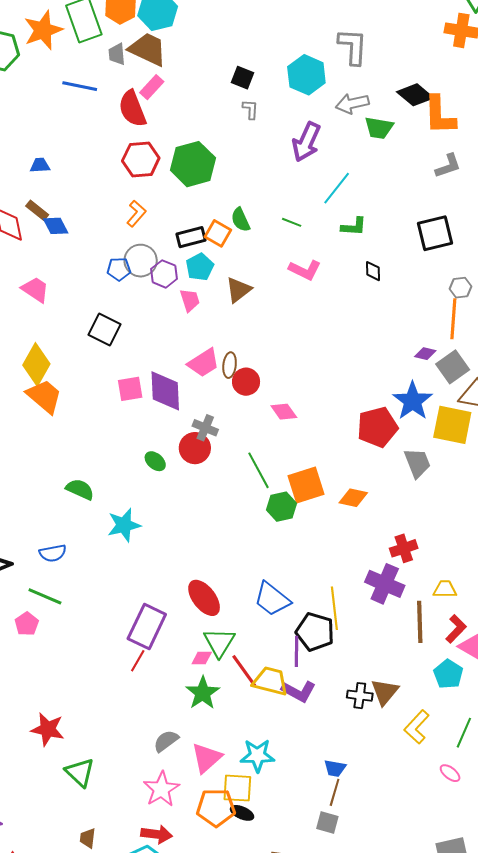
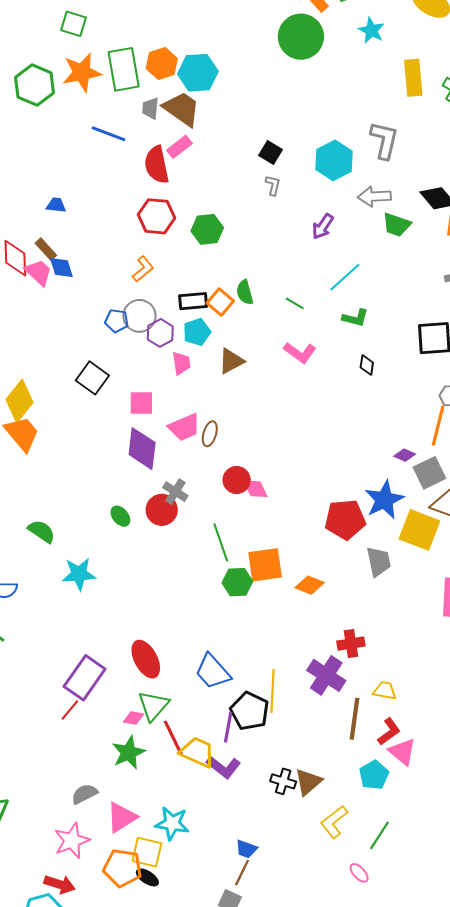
purple arrow: (306, 142) -> (323, 227), size x0.7
green hexagon: (193, 164) -> (207, 229), size x0.7
pink trapezoid: (35, 289) -> (39, 272), moved
red circle: (246, 382) -> (237, 480), moved
pink square: (130, 389) -> (141, 403), moved

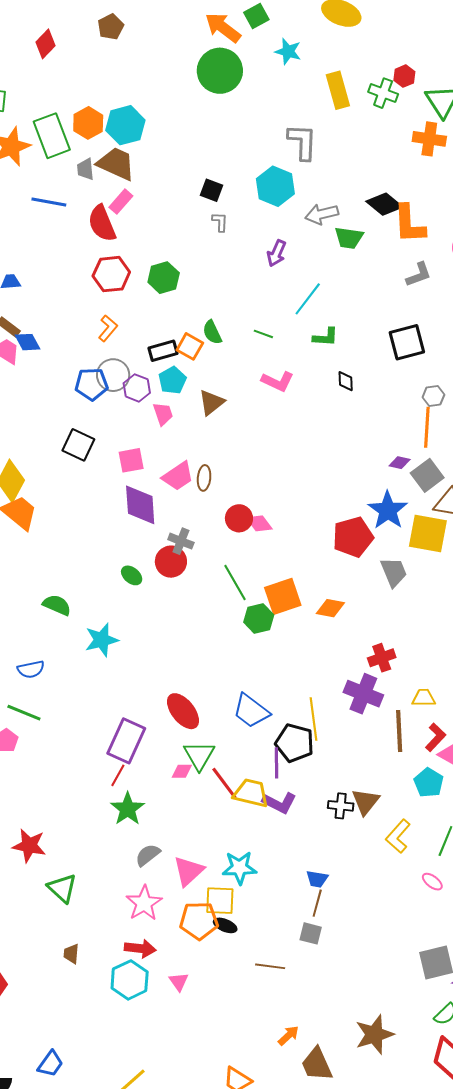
gray L-shape: (384, 140) -> (302, 142), moved
blue pentagon: (117, 321) -> (91, 384), size x1.4
green star: (129, 753) -> (128, 809), moved

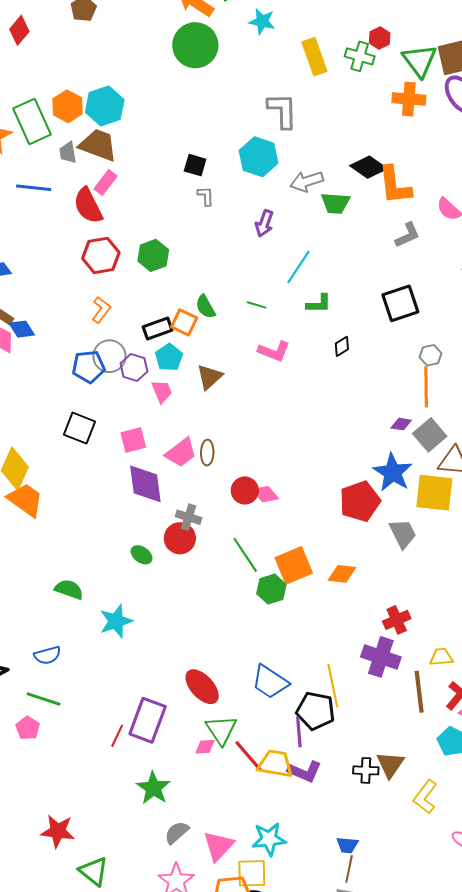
black diamond: (346, 381) -> (342, 346), turned 65
red line: (118, 775) -> (117, 736), moved

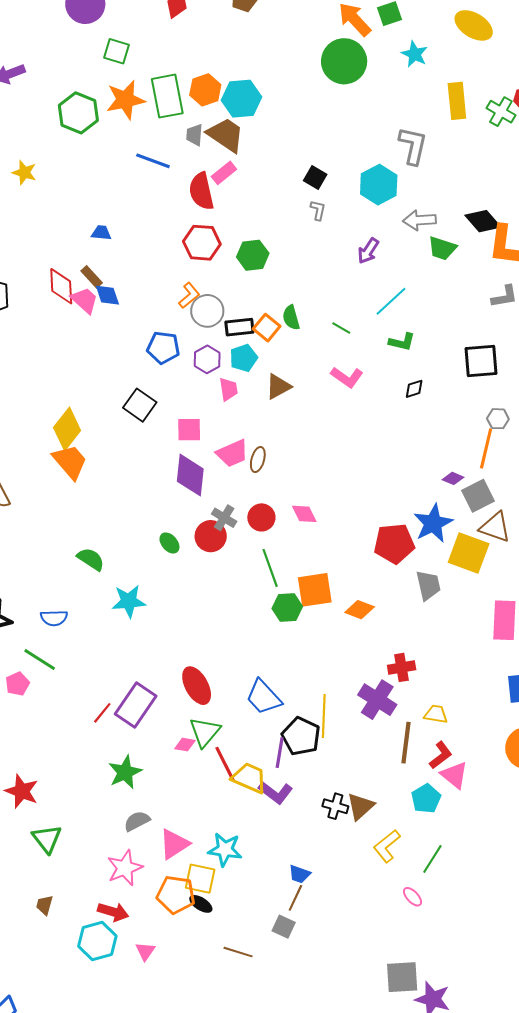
gray circle: (109, 356) -> (207, 311), moved
red circle: (245, 490) -> (261, 517), moved

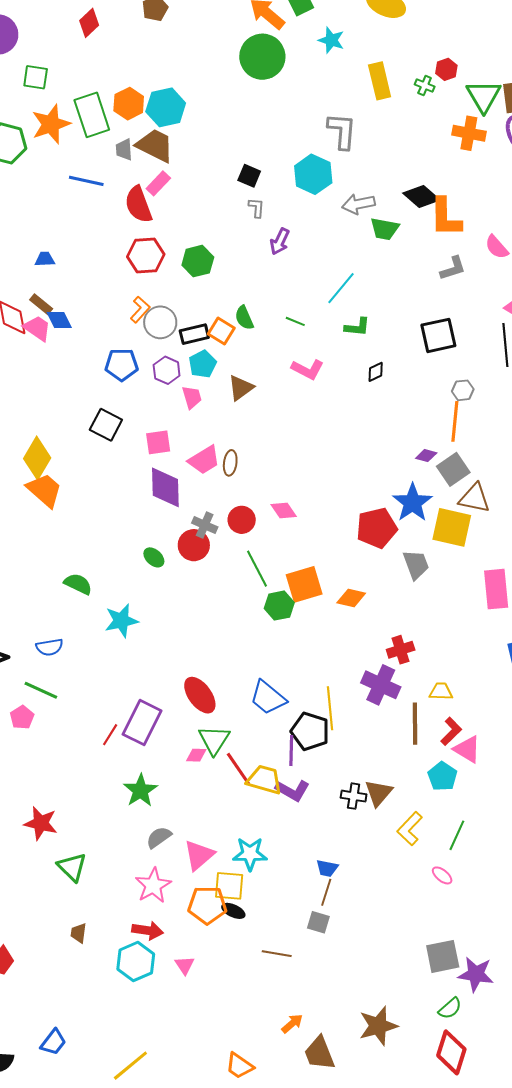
green cross: (501, 112) -> (425, 86), size x0.7
purple arrow: (368, 251) -> (280, 242), moved

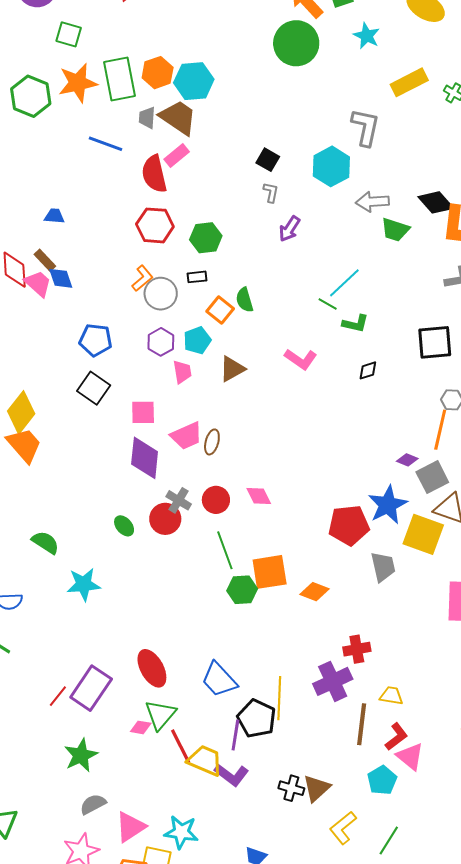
yellow rectangle: (380, 81) -> (409, 82), turned 69
green line: (295, 321) -> (328, 304), moved
black rectangle: (194, 334) -> (197, 277), moved, size x0.7
blue pentagon: (122, 365) -> (96, 340), moved
purple cross: (381, 685) -> (333, 681), turned 33

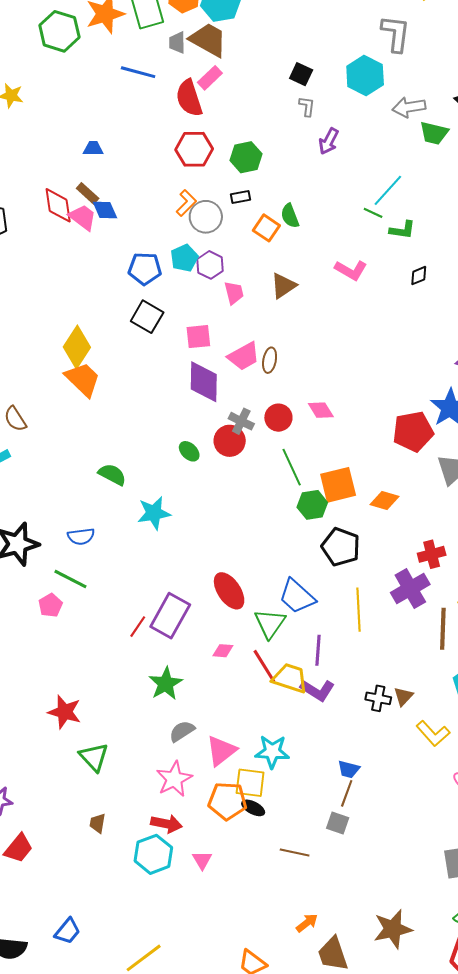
cyan pentagon: (197, 340) -> (184, 258), moved
green triangle: (160, 715) -> (270, 623), moved
black pentagon: (257, 718) -> (341, 547), moved
brown triangle: (317, 788) -> (403, 696), size x0.7
yellow L-shape: (343, 828) -> (433, 733), turned -88

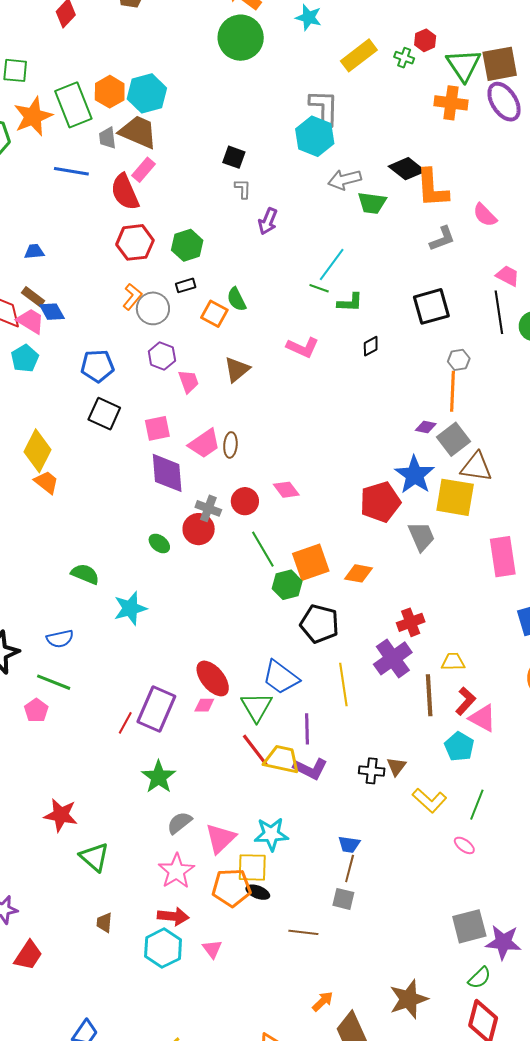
cyan hexagon: (365, 75) -> (315, 136), moved
cyan pentagon: (184, 258) -> (25, 358), moved
orange trapezoid: (83, 379) -> (46, 482), size x0.7
pink diamond: (223, 651) -> (204, 705), moved

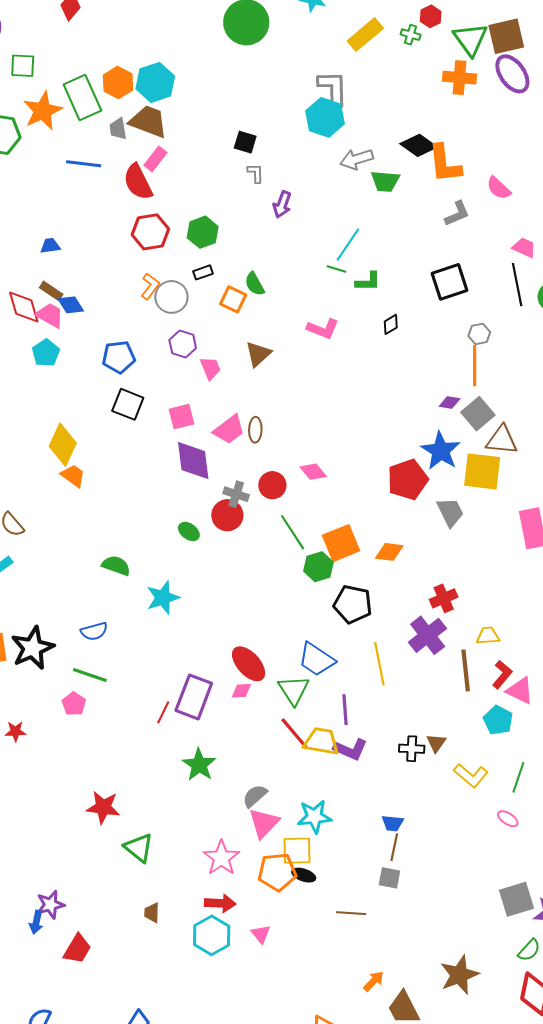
gray semicircle: (179, 823) -> (255, 796), moved

